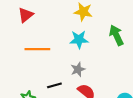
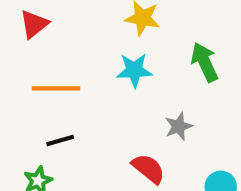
gray star: (78, 69) -> (179, 126), moved
black line: (54, 85) -> (60, 141), moved

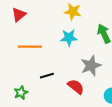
gray star: (179, 126) -> (91, 66), size x1.5
black line: (60, 141) -> (47, 76), moved

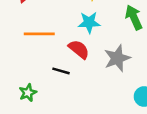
black line: (47, 76) -> (61, 71), turned 32
red semicircle: (76, 87) -> (79, 49), moved

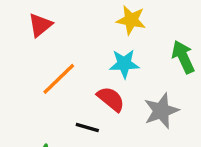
orange line: (39, 34) -> (59, 79), turned -44

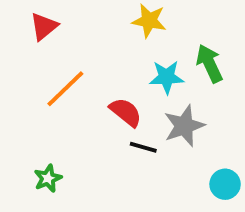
cyan star: (124, 64) -> (167, 77), moved
black line: (87, 128) -> (143, 147), moved

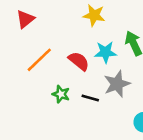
red semicircle: (126, 112) -> (79, 61), moved
green star: (48, 178) -> (61, 94), moved, turned -30

